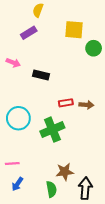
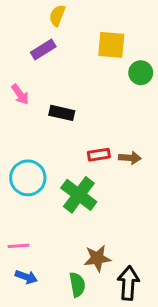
pink arrow: (13, 63) -> (20, 94), turned 32
green cross: (52, 130) -> (79, 195), turned -30
blue arrow: (17, 184) -> (26, 277), turned -104

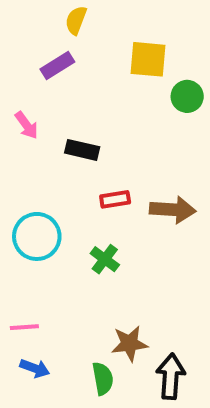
red rectangle: (99, 155) -> (115, 199), moved
brown arrow: (130, 158) -> (173, 210), size x1.5
green cross: (79, 195) -> (105, 259), size x0.6

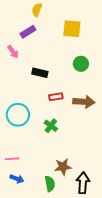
green circle: (187, 96) -> (81, 64), moved
pink arrow: (27, 125) -> (13, 52), moved

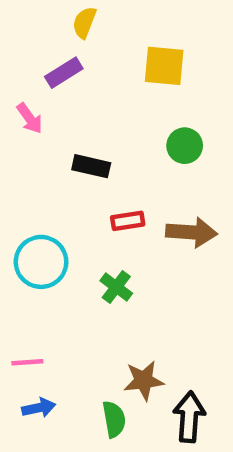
blue arrow: (17, 179) -> (39, 408), turned -32

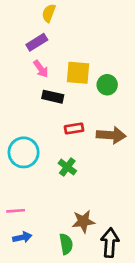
yellow square: (164, 66) -> (78, 73), moved
pink arrow: (30, 118) -> (41, 69), moved

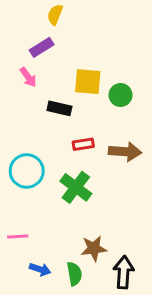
pink arrow: (41, 69) -> (28, 77), moved
green cross: (67, 167) -> (76, 187), size x1.5
blue arrow: (22, 237) -> (40, 269), moved, turned 30

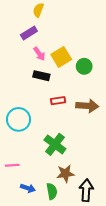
pink arrow: (28, 77) -> (39, 54), moved
yellow square: (88, 82) -> (61, 57), turned -36
green cross: (76, 187) -> (55, 144), moved

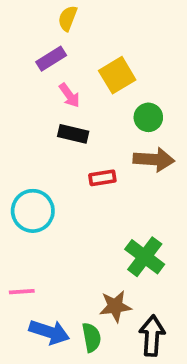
yellow square: (61, 57) -> (117, 75), moved
brown arrow: (87, 106) -> (154, 160), moved
green cross: (55, 144) -> (145, 257), moved
blue arrow: (28, 188) -> (49, 332), size x1.5

